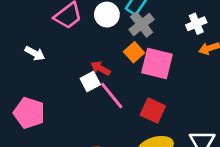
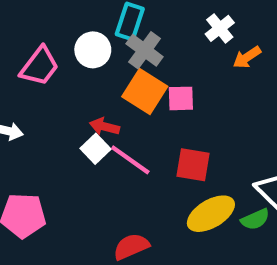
orange square: (134, 52) -> (145, 92), size x1.5
pink square: (157, 64) -> (181, 98), size x0.6

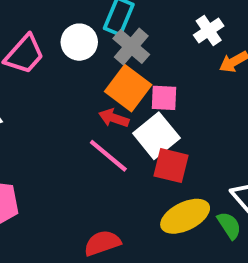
red arrow: (105, 127) -> (114, 118), moved
white square: (96, 149) -> (156, 136), moved, size x1.5
green semicircle: (255, 219) -> (229, 225), turned -104

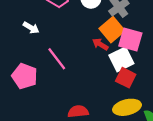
pink square: (164, 98) -> (130, 40), size x1.5
pink line: (108, 156) -> (57, 59), moved

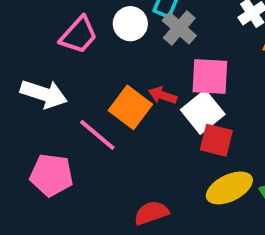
white arrow: (31, 28) -> (44, 94), size x1.6
orange square: (112, 30) -> (130, 107), moved

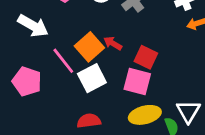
pink square: (210, 76) -> (137, 82), moved
white square: (203, 112) -> (92, 78), moved
red square: (216, 140) -> (146, 57), moved

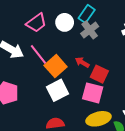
red arrow: (113, 43) -> (82, 62), moved
pink line: (63, 61) -> (38, 54), moved

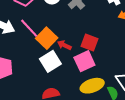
red arrow: (82, 62) -> (64, 45), moved
pink square: (93, 93) -> (84, 61), turned -35

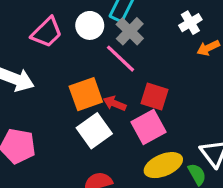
pink line: (29, 28) -> (121, 59), moved
orange square: (47, 38) -> (86, 94), turned 30

